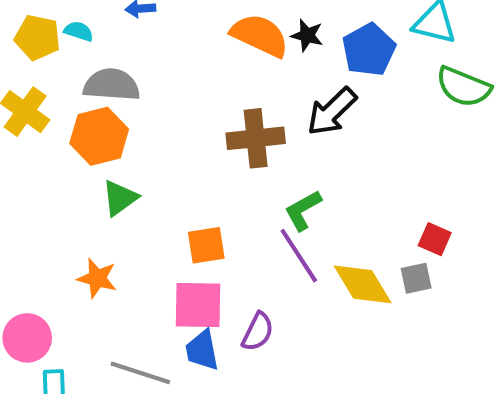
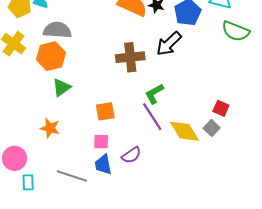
gray square: (416, 278) -> (212, 128), turned -35
pink square: (198, 305) -> (101, 142), size x0.6
purple semicircle: (258, 332) -> (131, 155), turned 30

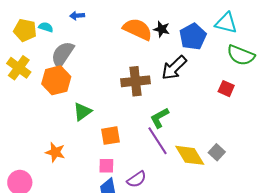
gray semicircle: (57, 30) -> (63, 54), turned -60
green triangle: (61, 87) -> (82, 112), moved
red square: (221, 108) -> (226, 89), moved

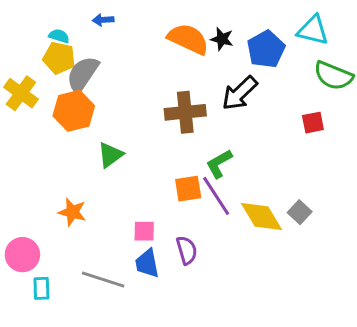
yellow pentagon: (25, 30) -> (59, 58), moved
red square: (226, 89) -> (313, 123), turned -35
orange square: (110, 136) -> (188, 189), moved
purple semicircle: (137, 179) -> (187, 250), turned -72

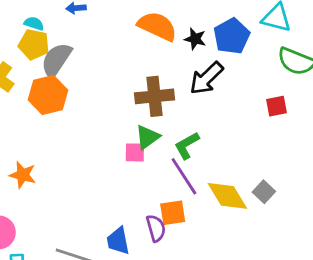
black star: (222, 39) -> (195, 39), moved
green triangle: (110, 155) -> (147, 137), moved
orange square: (188, 189) -> (173, 213), moved
orange star: (72, 212) -> (23, 175), moved
pink square: (144, 231) -> (135, 152), moved

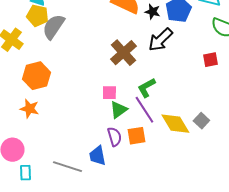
orange hexagon: (48, 95) -> (36, 76), moved
brown cross: (154, 96) -> (123, 53), turned -36
green triangle: (147, 137) -> (118, 110), moved
purple semicircle: (156, 228) -> (114, 137), moved

